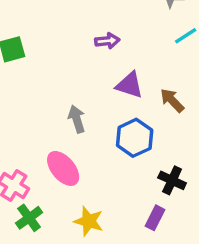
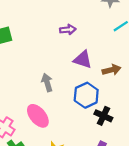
brown arrow: (172, 100) -> (111, 70), turned 120
black cross: (172, 180) -> (103, 116), moved

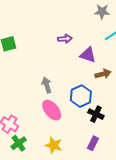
purple triangle: (83, 60) -> (88, 55), moved
pink ellipse: (38, 116) -> (52, 110), moved

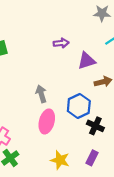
purple triangle: (88, 55) -> (87, 61), turned -36
pink ellipse: (52, 110) -> (47, 121), turned 55
yellow star: (54, 145) -> (60, 160), moved

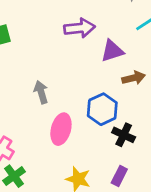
purple arrow: (61, 43) -> (79, 28), size x1.5
gray arrow: (41, 94) -> (41, 92), moved

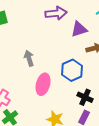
black cross: (124, 135) -> (85, 97), moved

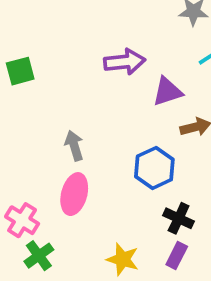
pink ellipse: (43, 84) -> (74, 194), moved

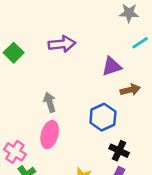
purple arrow: (125, 62) -> (62, 44), moved
green square: (20, 71) -> (14, 53), turned -30

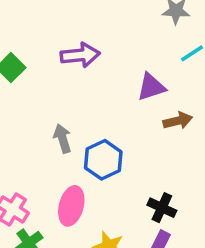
blue hexagon: (103, 117) -> (103, 160), moved
pink ellipse: (50, 135) -> (71, 206), moved

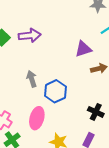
purple arrow: (80, 55) -> (30, 35), moved
black cross: (162, 208) -> (96, 112), moved

